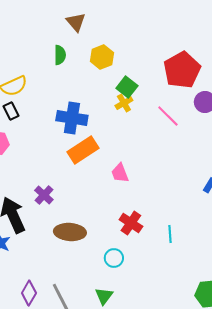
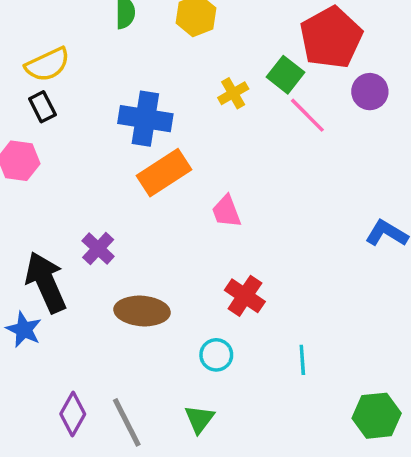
green square: (127, 87) -> (285, 75), moved
cyan line: (170, 234) -> (302, 360), moved

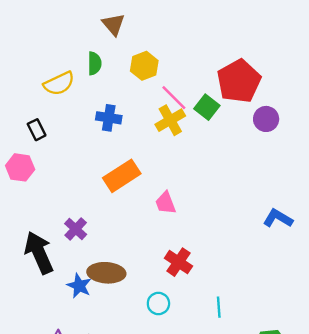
yellow semicircle: (47, 65) -> (59, 84), moved
yellow cross: (233, 93) -> (170, 120), size x1.4
pink line: (307, 115) -> (174, 98), moved
blue cross: (145, 119) -> (109, 118), moved, size x0.7
blue star: (24, 330) -> (79, 286), moved

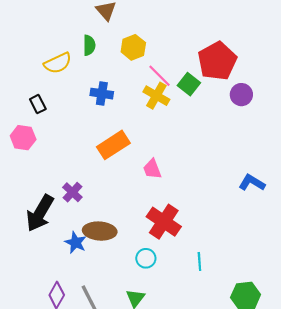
yellow cross: (170, 120) -> (156, 96), turned -30
black arrow: (39, 253) -> (40, 213), turned -126
red cross: (179, 262) -> (164, 222), size x1.4

